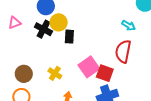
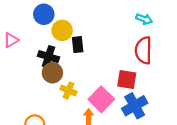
black cross: (43, 29) -> (49, 57), moved
pink square: (89, 67) -> (101, 99), moved
brown circle: (24, 74) -> (52, 73), moved

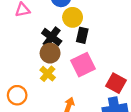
yellow cross: (69, 90) -> (48, 74), moved
pink square: (101, 99) -> (83, 65), moved

